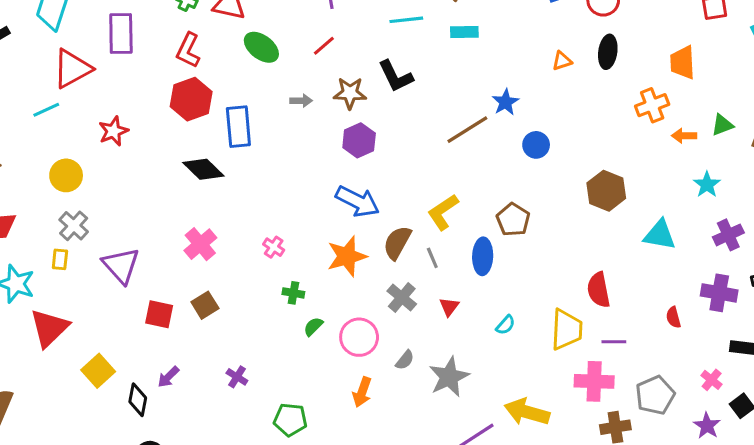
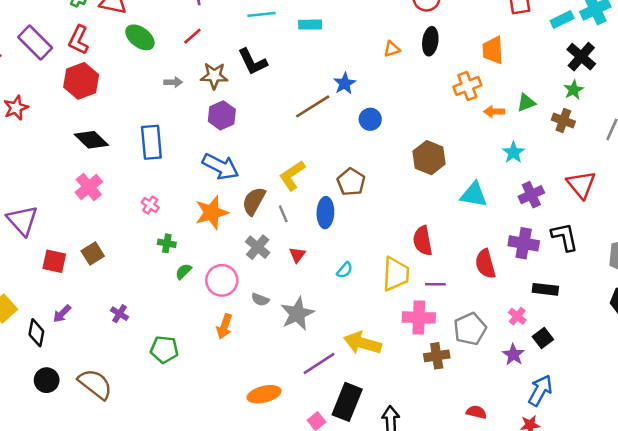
purple rectangle: (121, 34) -> (35, 43), moved, turned -44
blue rectangle: (238, 127) -> (151, 142), moved
pink cross: (200, 244) -> (89, 187), moved
red semicircle: (673, 317) -> (485, 264), size x1.6
gray semicircle: (405, 360) -> (260, 300), turned 72

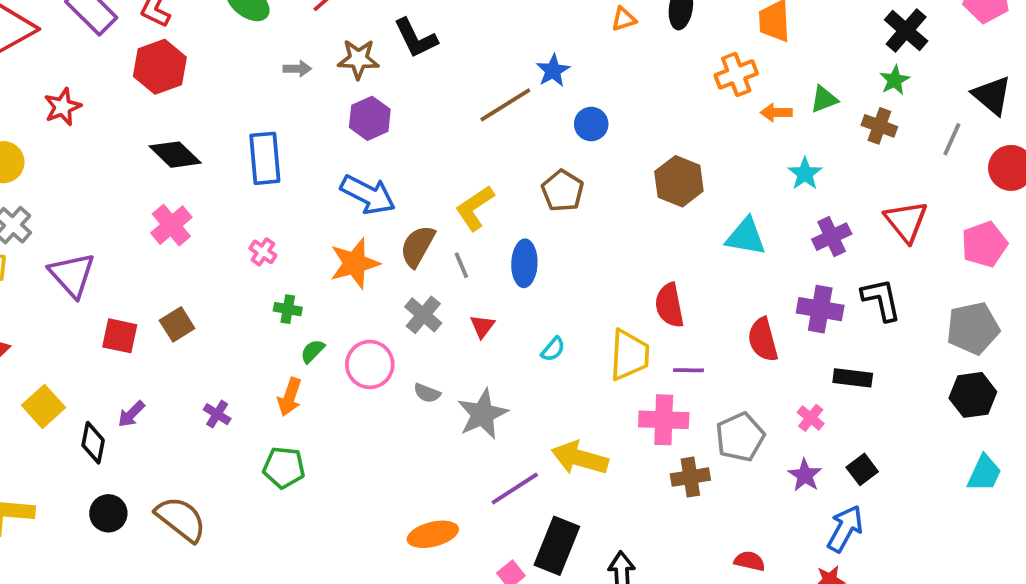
brown pentagon: (351, 182) -> (563, 191), moved
orange arrow: (224, 326) -> (290, 397), moved
black square: (543, 338) -> (862, 469), moved

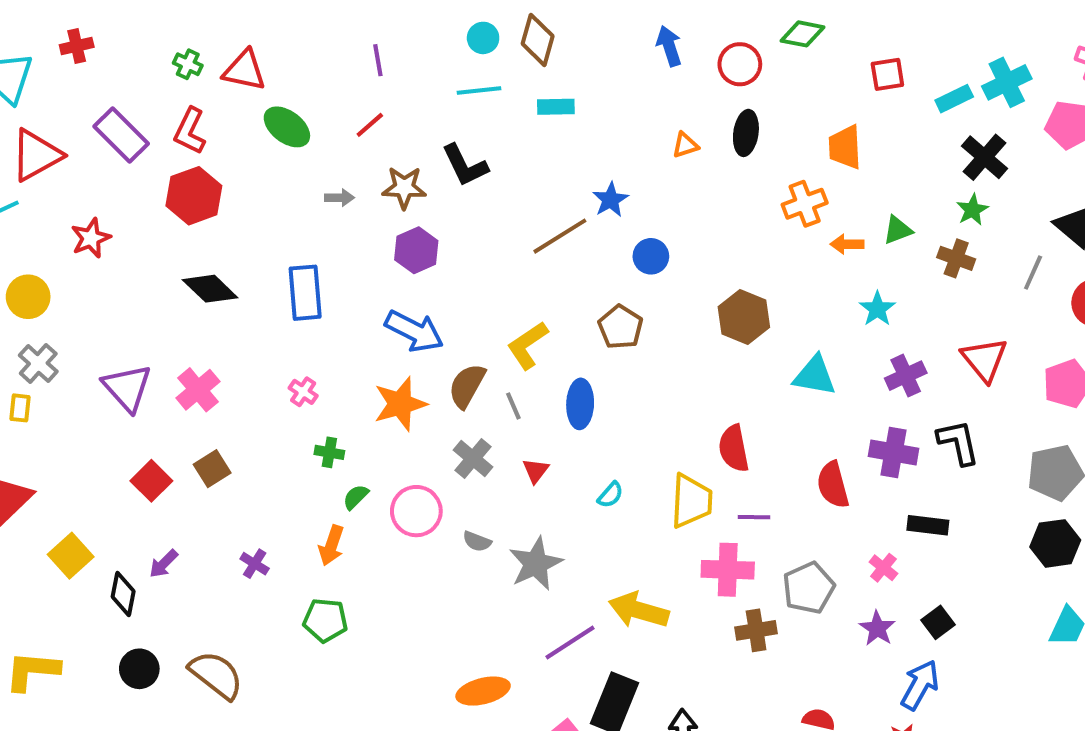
pink cross: (171, 225) -> (198, 390), moved
purple triangle: (72, 275) -> (127, 388), moved
red square: (120, 336) -> (151, 481), turned 33

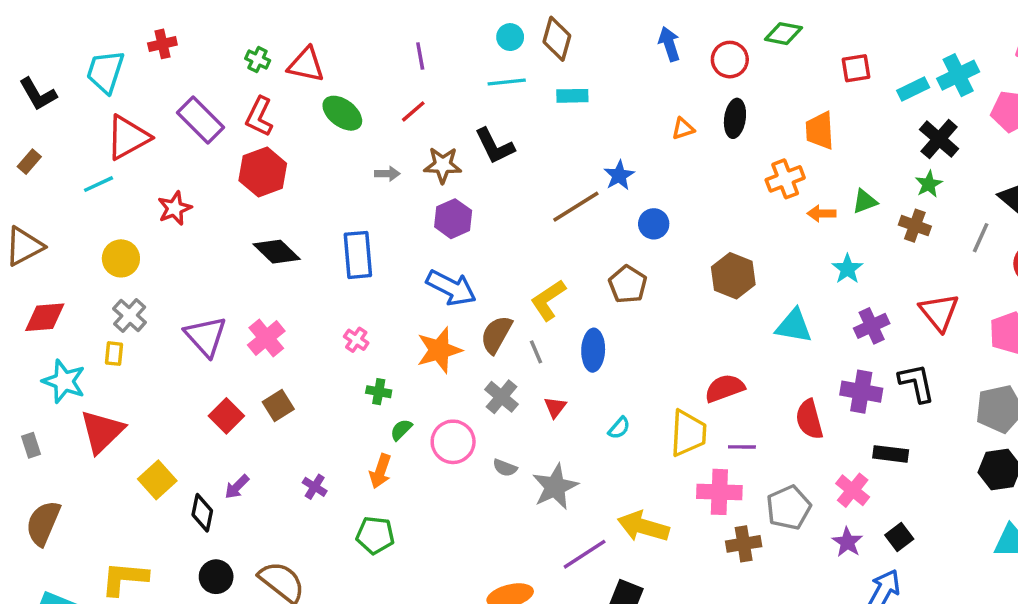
red semicircle: (734, 448) -> (725, 388), turned 81
pink cross: (883, 568) -> (853, 490), size x1.4

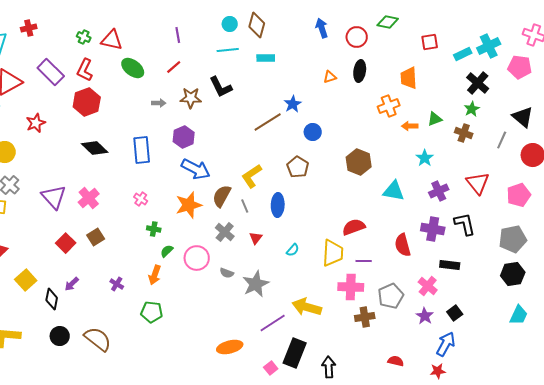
purple hexagon: (453, 219) -> (184, 137), moved

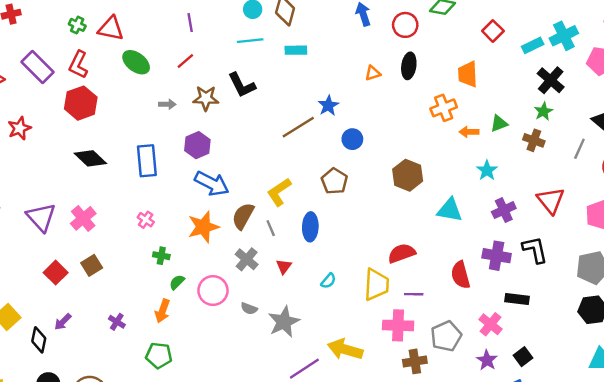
red square: (430, 42) -> (493, 31), turned -36

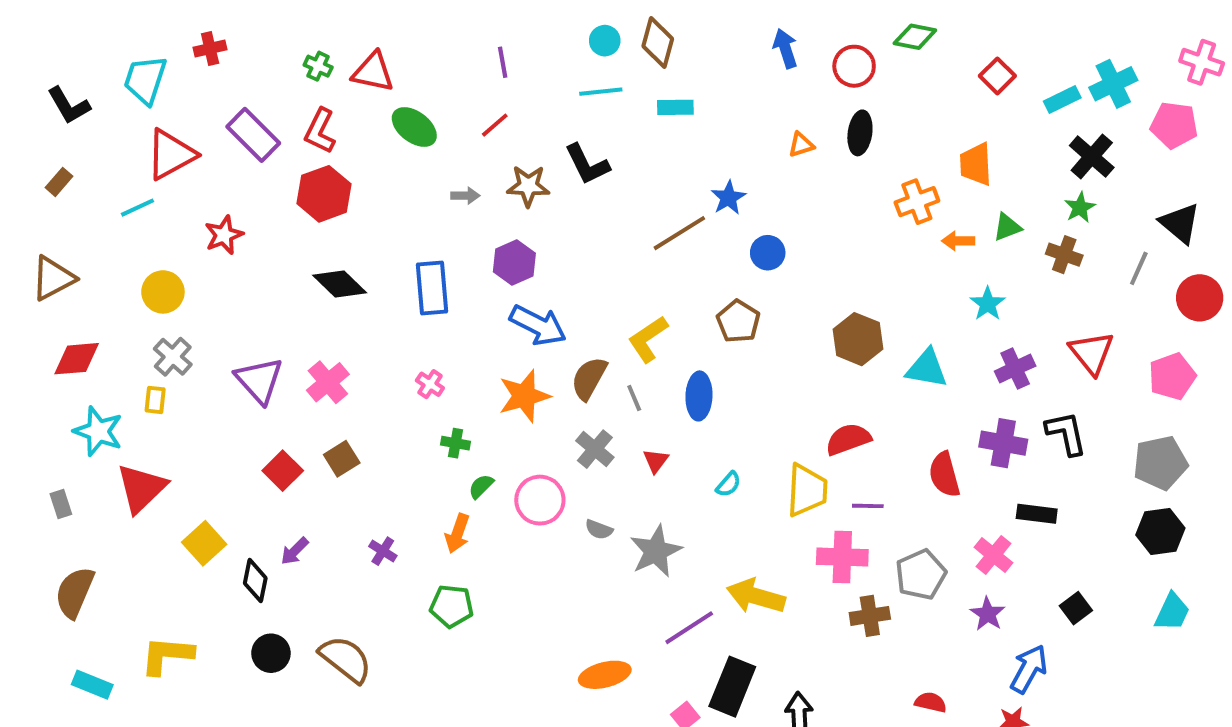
orange trapezoid: (468, 74) -> (976, 164), moved
brown hexagon: (408, 175) -> (858, 339), moved
black square: (523, 357) -> (1076, 608), moved

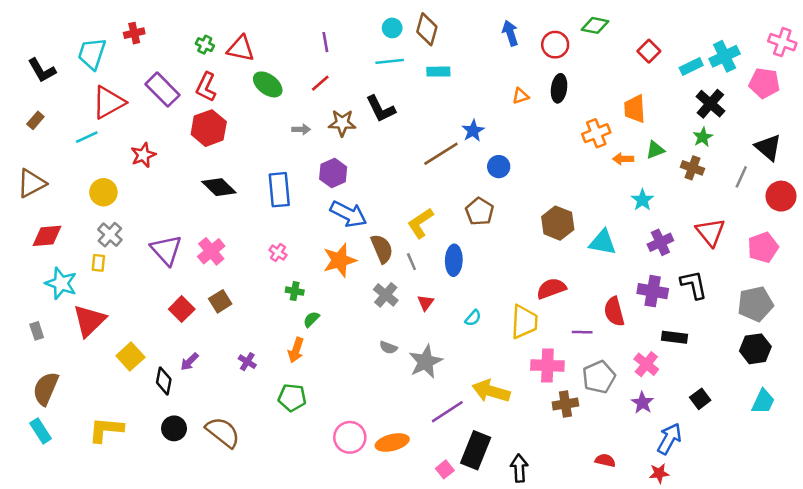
brown semicircle: (589, 378) -> (382, 249), turned 128
pink circle: (540, 500) -> (350, 437), moved
purple line: (868, 506) -> (582, 332), moved
cyan rectangle: (92, 685) -> (41, 431), moved, turned 35

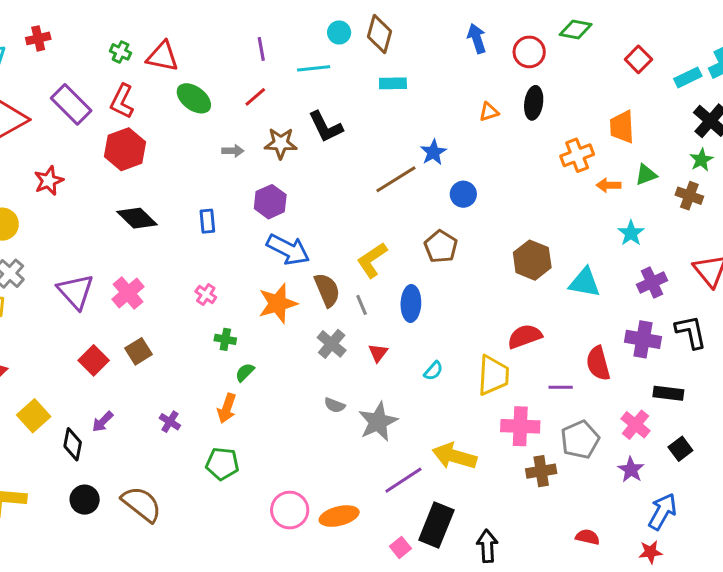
cyan line: (390, 61) -> (314, 68), moved
blue rectangle: (279, 190) -> (207, 221), size x0.6
black square: (700, 399) -> (680, 449), moved

